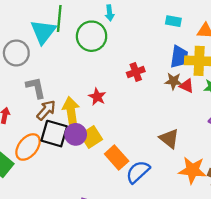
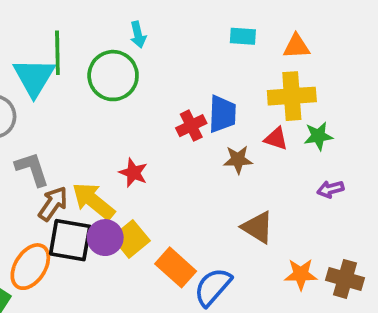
blue trapezoid: (179, 57) -> (222, 114), moved
brown star: (173, 81) -> (238, 160), moved
yellow arrow: (71, 111) -> (93, 201), turned -36
orange star: (192, 170) -> (301, 274), size x0.7

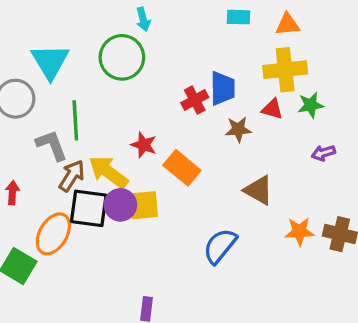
green line: (57, 53) -> (75, 120), moved
yellow square: (131, 239) -> (144, 205), turned 36
orange rectangle: (176, 267) -> (182, 168), moved

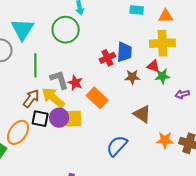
green star: (311, 105) -> (162, 76), moved
gray L-shape: (52, 145) -> (59, 80), moved
black square: (89, 208) -> (40, 119), size x0.7

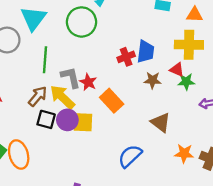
orange ellipse: (18, 132) -> (19, 154), moved, turned -55

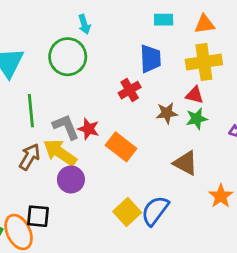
blue trapezoid: (146, 52) -> (150, 59), moved
green star: (186, 82) -> (197, 119), moved
black square: (46, 119) -> (38, 216), moved
yellow square: (83, 122) -> (127, 212), moved, turned -35
orange star: (184, 153) -> (221, 196), turned -30

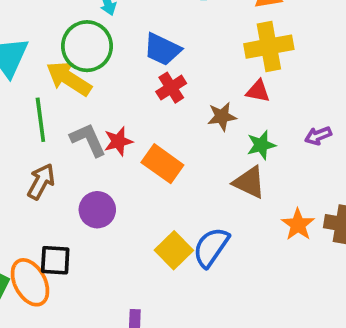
blue trapezoid: (150, 59) -> (162, 49), moved, turned 120
green star: (197, 119) -> (261, 145), moved
red star: (89, 129) -> (118, 141), turned -30
yellow arrow: (60, 153) -> (69, 79), moved

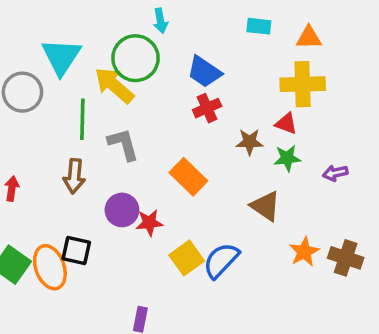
red star: (118, 141) -> (149, 223), moved
green star: (261, 145) -> (287, 158), moved
brown arrow: (41, 182) -> (74, 176), turned 148

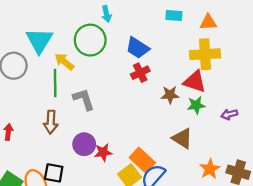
yellow arrow: (114, 85) -> (64, 62), moved, size x0.7
red triangle: (286, 124) -> (195, 82), size x1.5
orange rectangle: (188, 177) -> (142, 160), moved

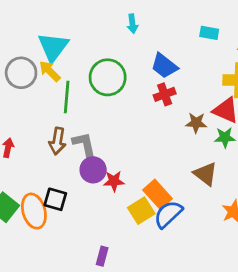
green circle: (90, 40) -> (108, 77), moved
yellow arrow: (64, 62) -> (50, 71), moved
gray L-shape: (84, 99) -> (84, 145), moved

